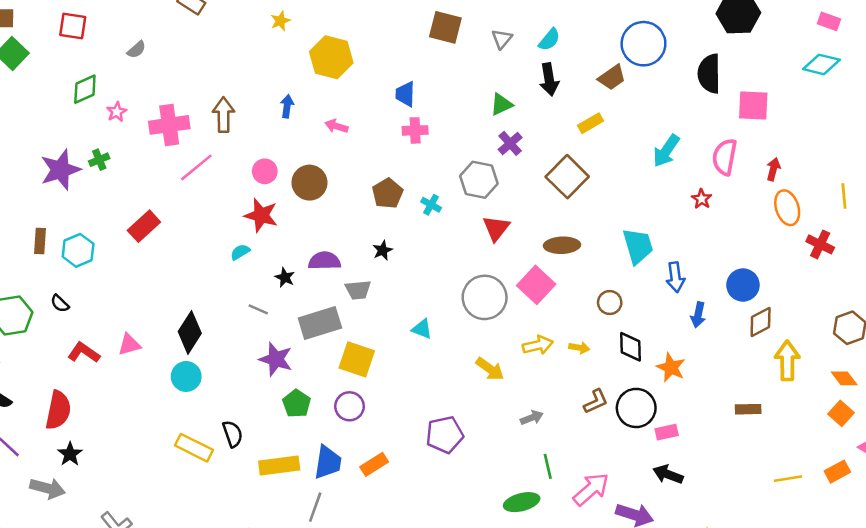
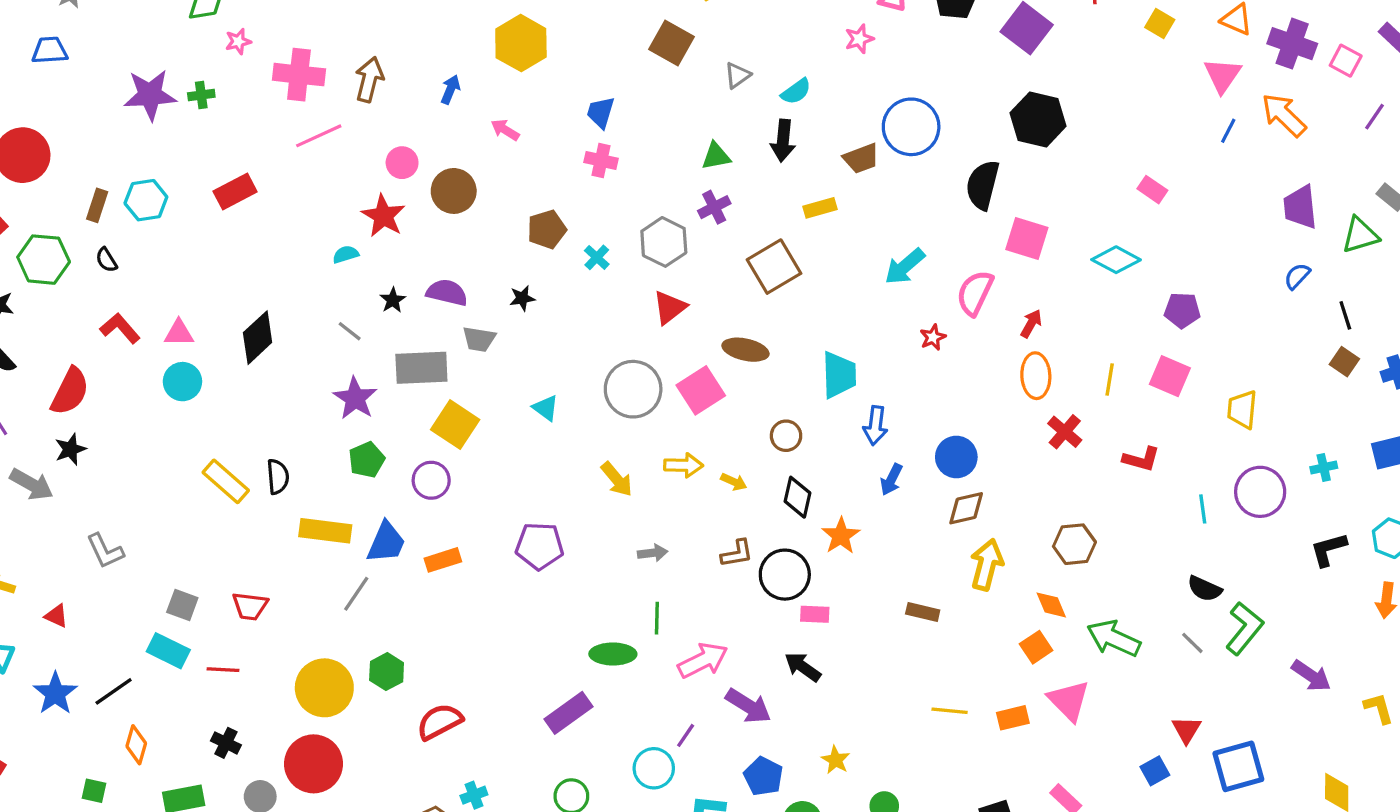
pink rectangle: (829, 21) -> (1152, 190), moved
cyan diamond: (821, 64) -> (1116, 260), moved
brown rectangle: (40, 241) -> (97, 205), moved
cyan circle: (186, 376) -> (182, 382), moved

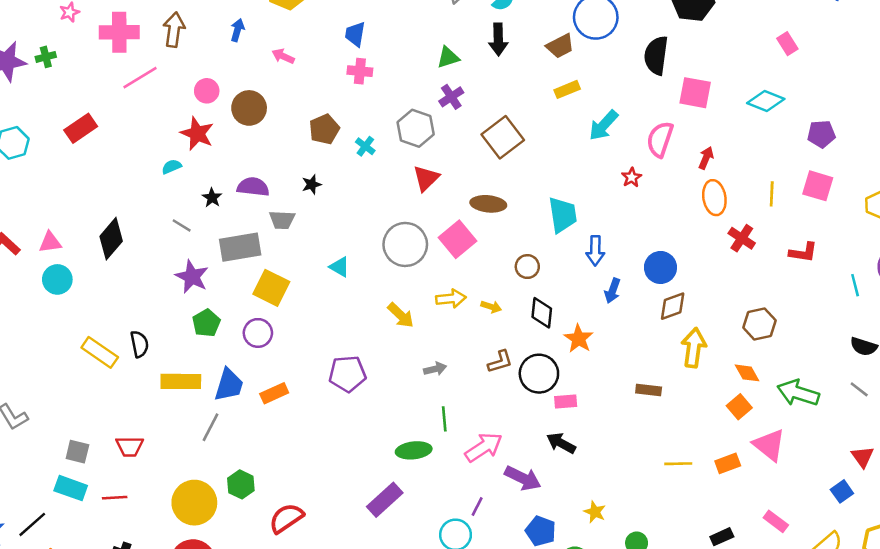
pink rectangle: (1152, 190) -> (787, 44), turned 30
yellow rectangle: (820, 208) -> (567, 89), moved

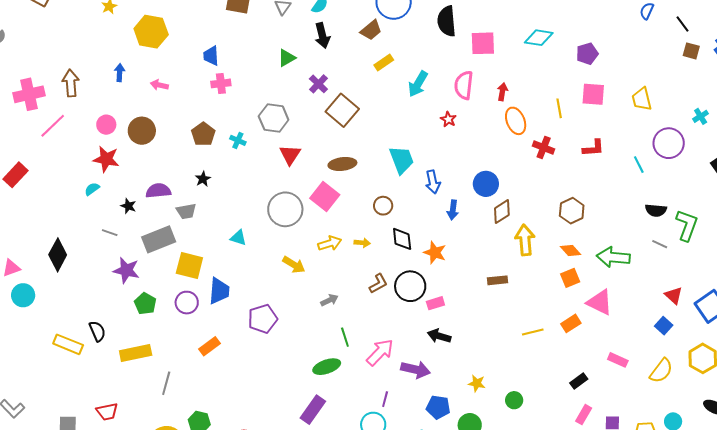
purple cross: (451, 97) -> (318, 84), moved
blue trapezoid: (229, 385) -> (219, 291), moved
orange square: (739, 407) -> (570, 278), turned 30

